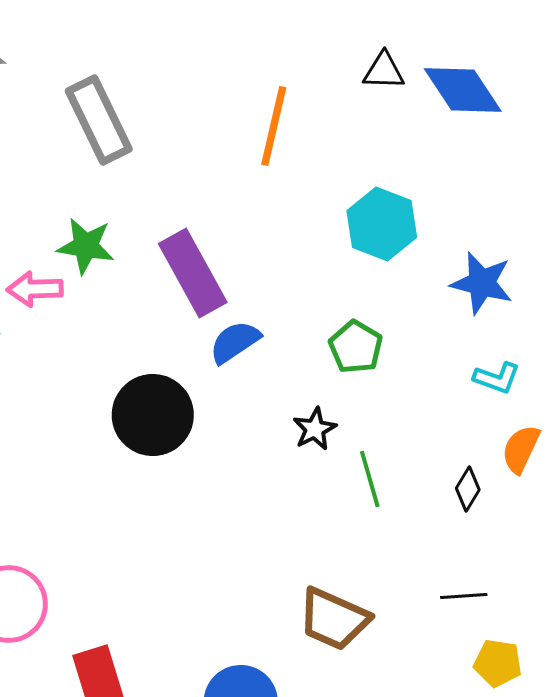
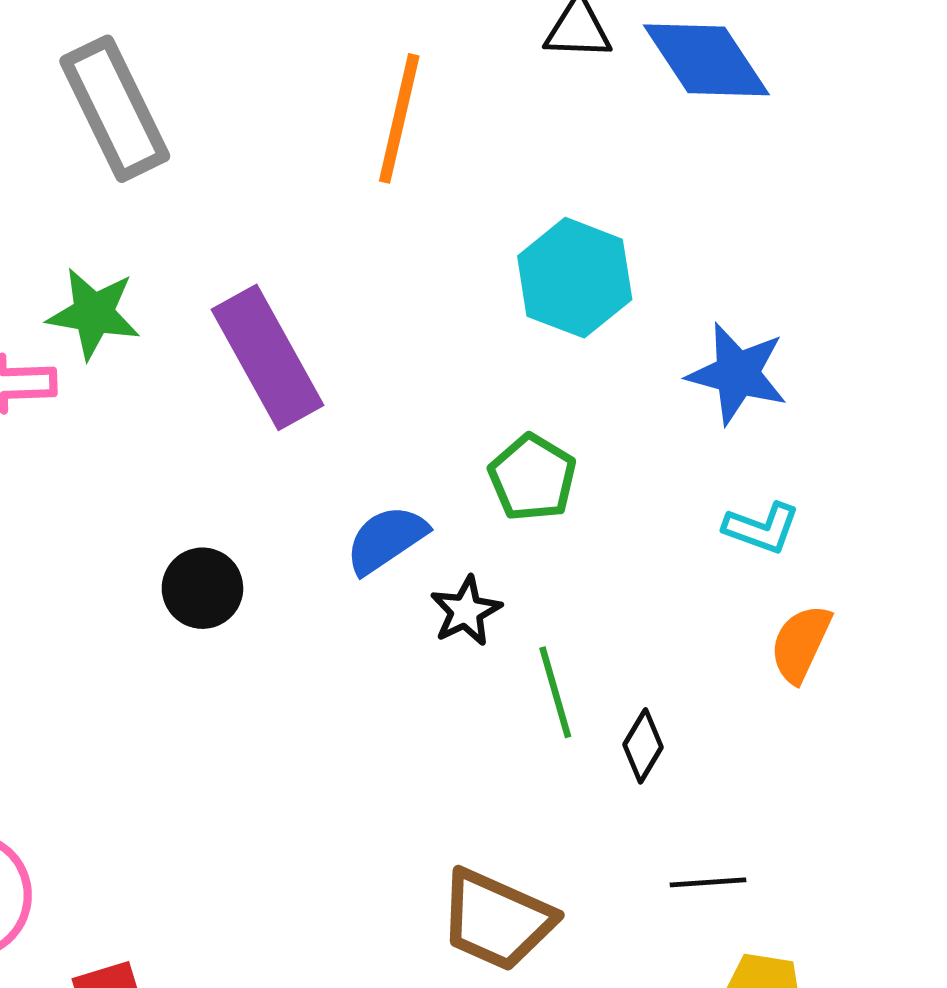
blue semicircle: (235, 342) -> (386, 539), moved
black circle: (153, 415) -> (202, 588), size x0.6
black diamond: (468, 489) -> (643, 746), moved

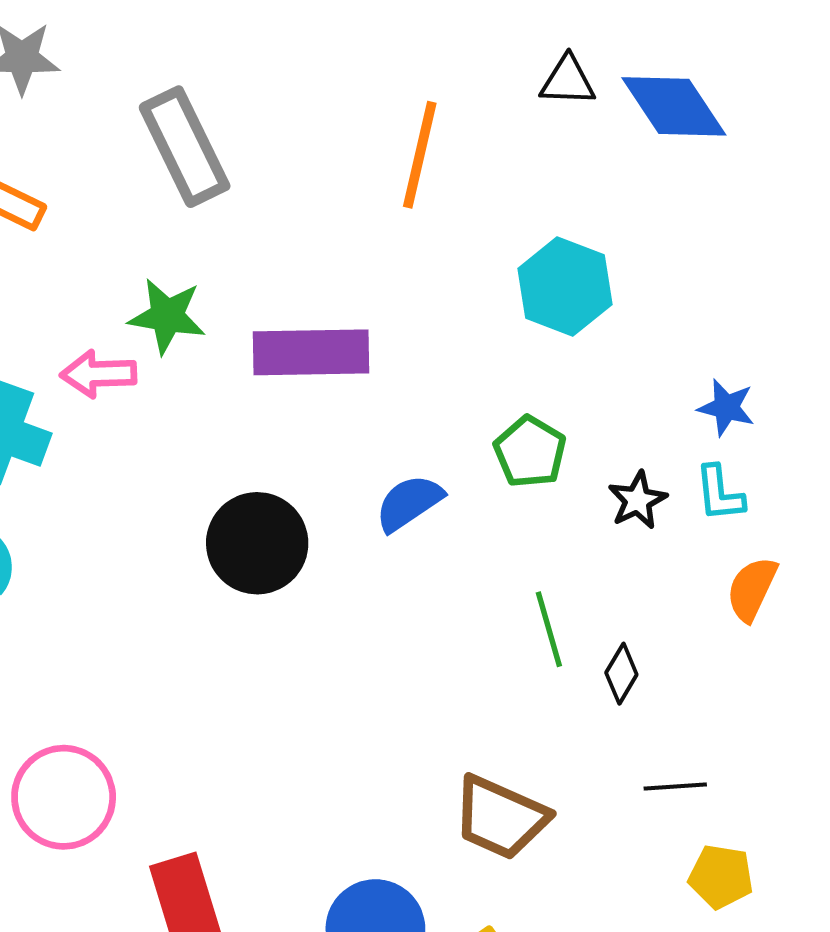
purple rectangle: (268, 357) -> (311, 352), turned -62
blue star: (737, 374) -> (726, 407), moved, size x0.7
cyan L-shape: (762, 528) -> (720, 493), turned 64
black circle: (202, 588) -> (257, 543), size x1.5
black star: (466, 611) -> (638, 500), moved

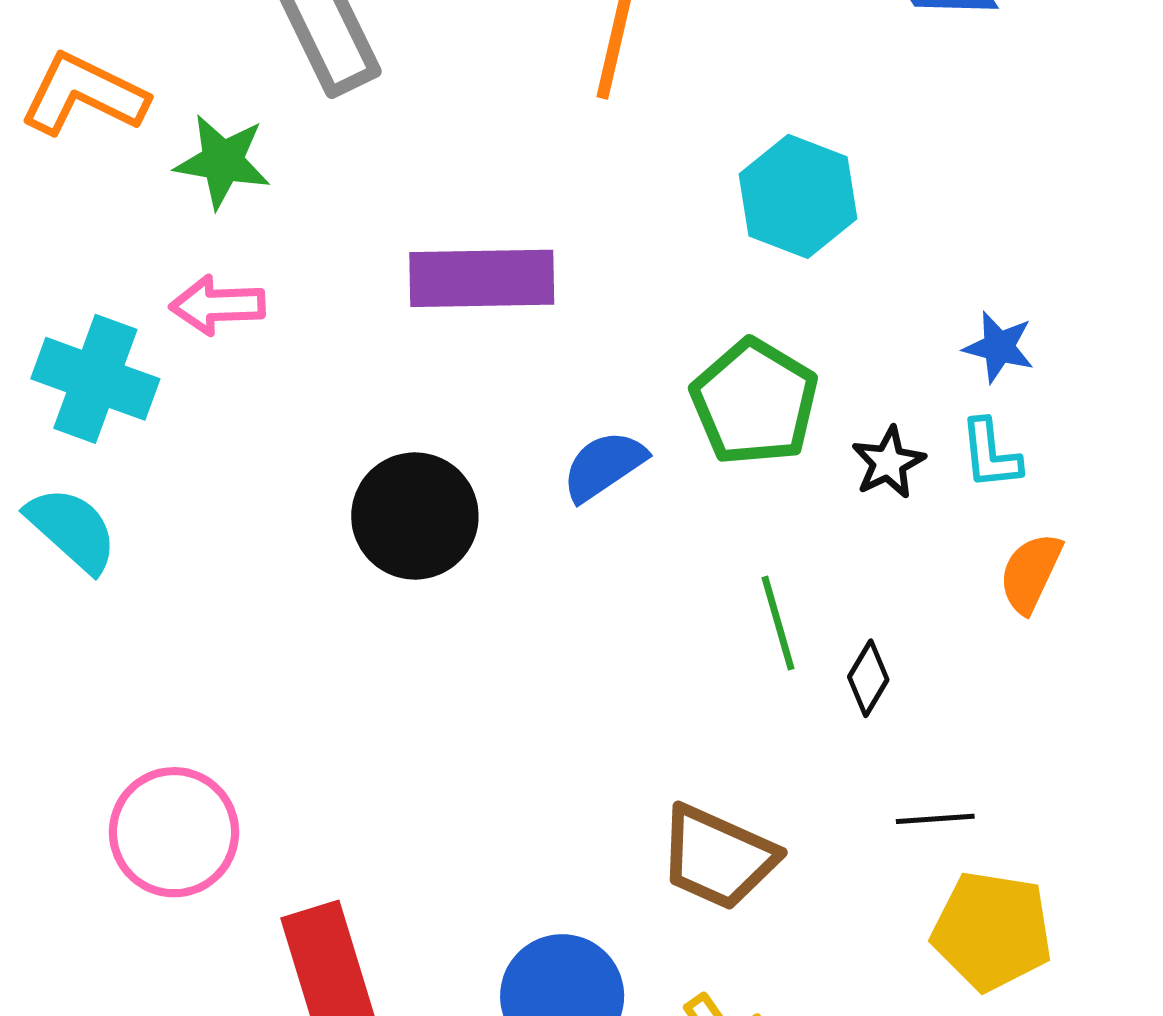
green star: (167, 316) -> (223, 161), moved
green pentagon: (530, 452) -> (755, 402), size x1.4
yellow pentagon: (721, 877) -> (992, 931), size x1.5

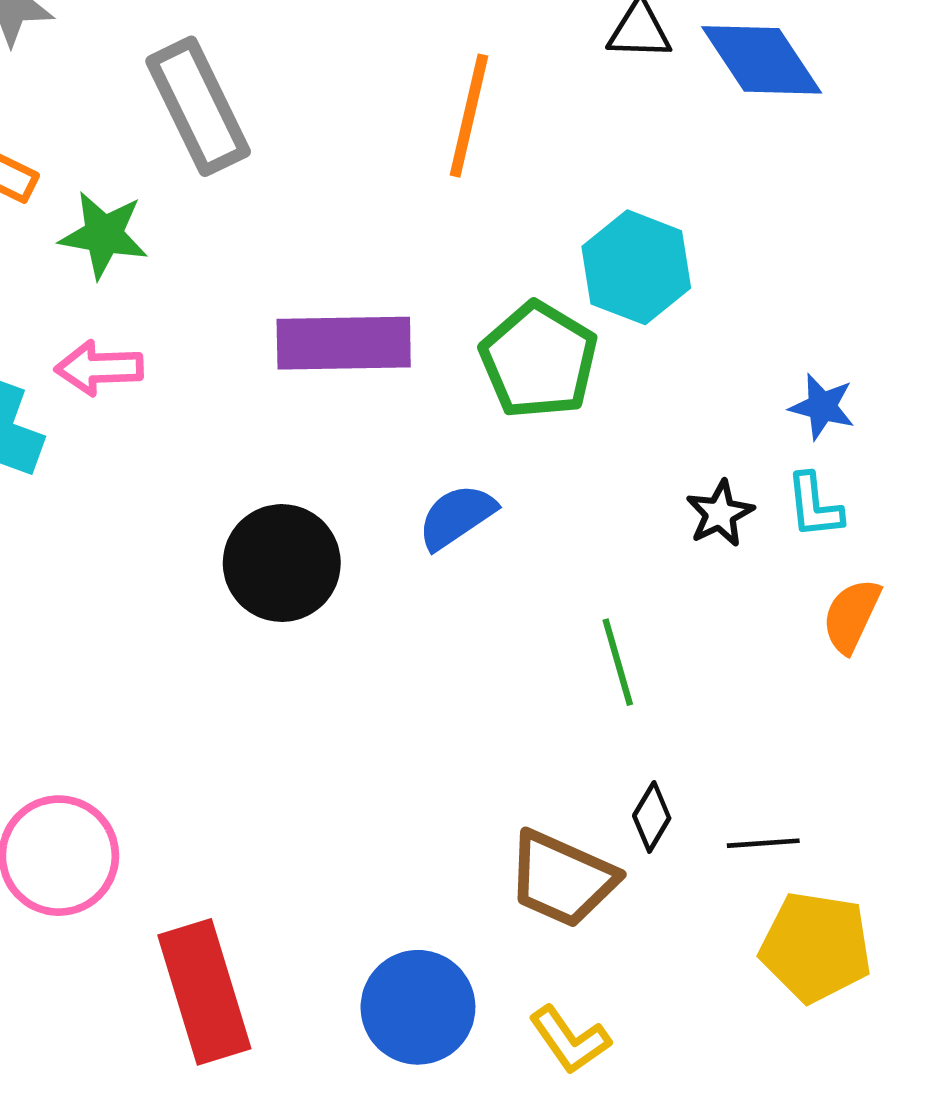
green pentagon: (755, 402) -> (539, 360), moved
black diamond: (868, 678) -> (652, 817), moved

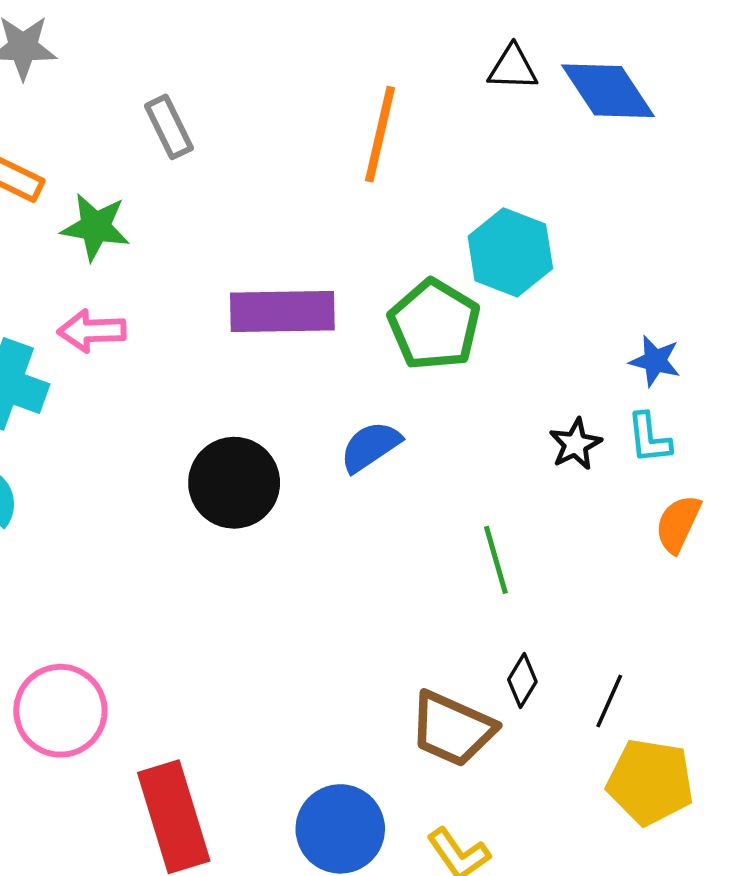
gray rectangle: (198, 106) -> (169, 127), size x0.6
black line: (763, 843) -> (609, 701), turned -62

